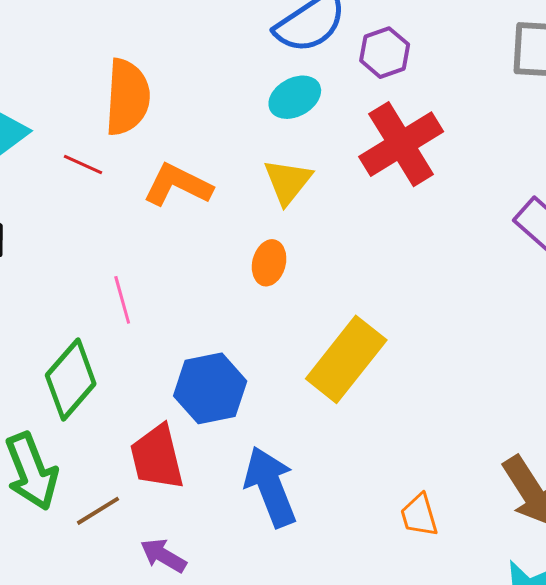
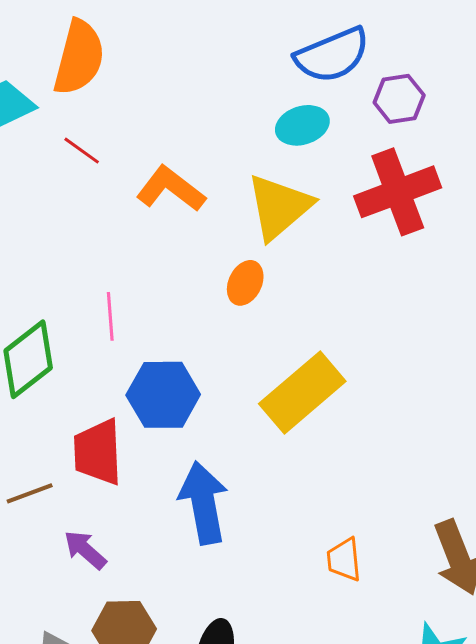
orange semicircle: (127, 97) -> (79, 57), moved
yellow triangle: (288, 182) -> (279, 207), size x1.4
pink line: (122, 300) -> (110, 316), moved

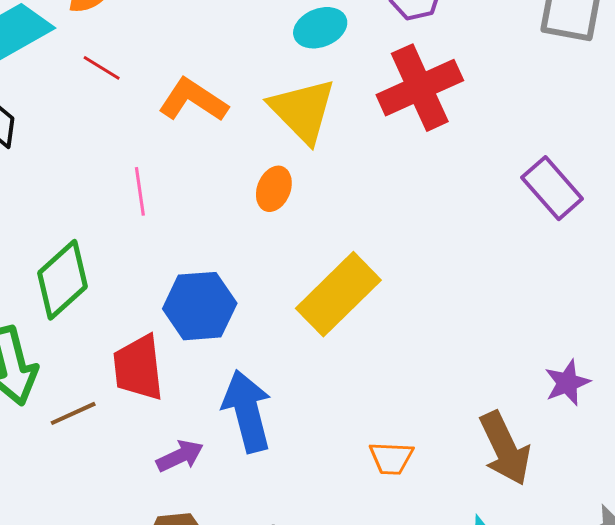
yellow triangle: (279, 207) -> (303, 111), turned -30
pink line: (110, 316) -> (140, 191), moved
purple arrow: (85, 550) -> (180, 456), moved, turned 117
orange trapezoid: (344, 560) -> (391, 458), turned -78

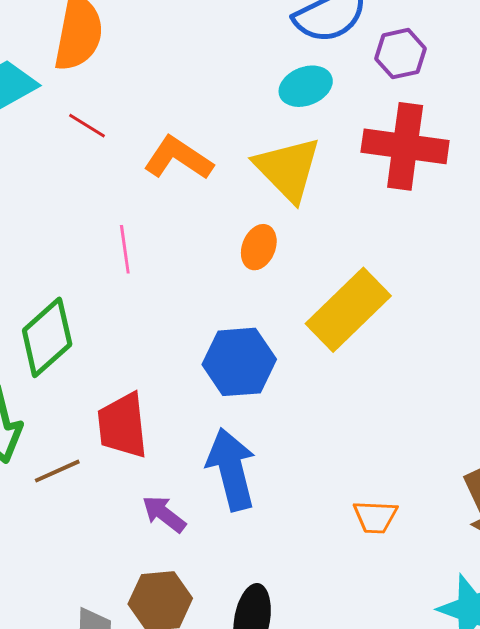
red cross: (420, 88) -> (405, 146), turned 32
yellow rectangle: (338, 294) -> (348, 310), moved
blue hexagon: (200, 306) -> (239, 362), moved
purple arrow: (180, 456) -> (164, 514), turned -117

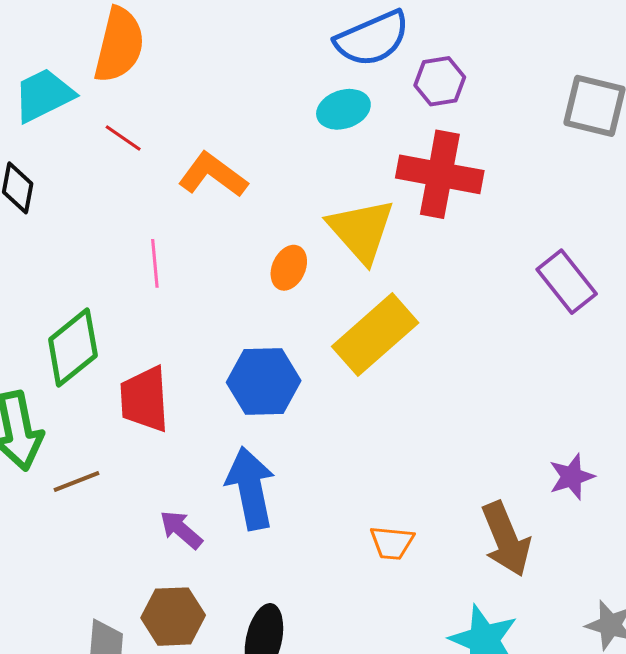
yellow triangle: (288, 169) -> (361, 230), moved
red trapezoid: (123, 425) -> (144, 399), moved

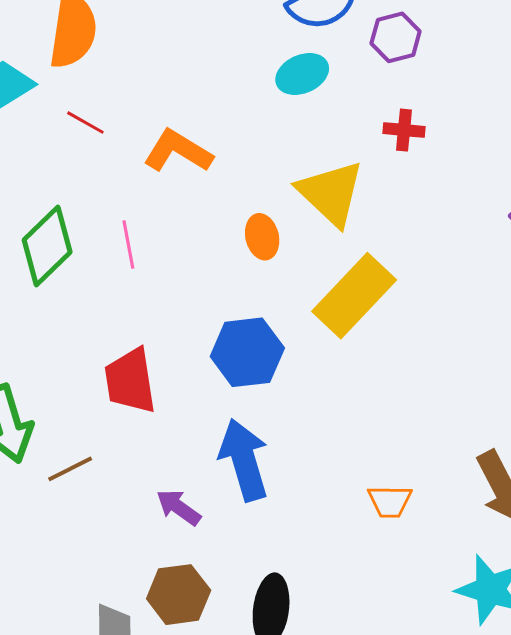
red cross: (440, 174) -> (404, 130), size x0.5
orange ellipse: (289, 268) -> (262, 237), turned -33
green diamond: (73, 347) -> (47, 246), moved

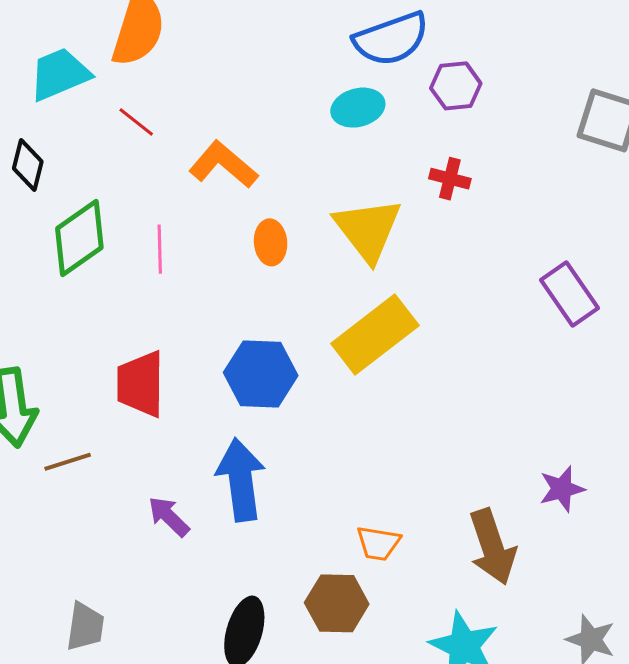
orange ellipse: (262, 237) -> (271, 242), moved
brown hexagon: (179, 595) -> (337, 603), moved

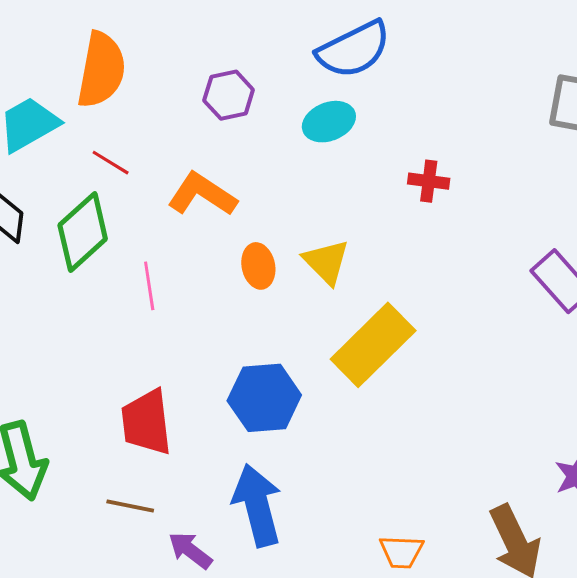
purple hexagon: (456, 86) -> (229, 95), moved
yellow triangle: (368, 230) -> (326, 262), moved, size x0.7
green diamond: (79, 238) -> (83, 232), moved
brown line: (68, 462) -> (130, 506), moved, turned 36

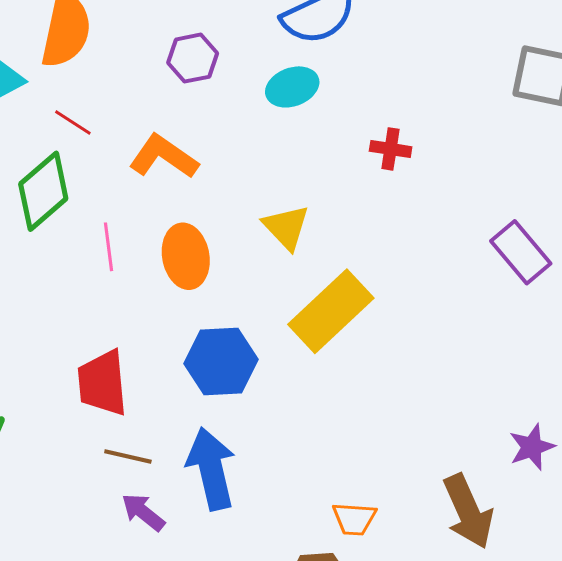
orange ellipse: (258, 266) -> (186, 256), moved, size x1.4
brown line: (130, 506) -> (128, 457), moved

